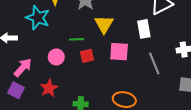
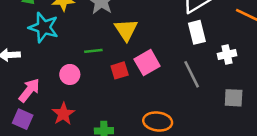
white rectangle: (144, 29) -> (197, 32), moved
pink square: (119, 52) -> (147, 63), turned -30
red square: (87, 56) -> (120, 70), moved

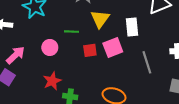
white rectangle: (197, 32) -> (132, 27), moved
red star: (63, 114) -> (52, 81), moved

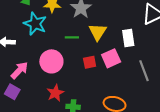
green line: (71, 32) -> (72, 37), moved
pink circle: (50, 47) -> (51, 61), size x1.5

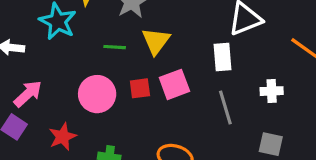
white rectangle: (128, 38) -> (223, 57), moved
pink circle: (51, 61) -> (97, 94), moved
red star: (55, 93) -> (63, 137), moved

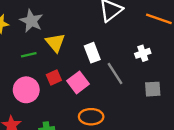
white rectangle: (223, 57) -> (92, 53), moved
pink square: (174, 84) -> (78, 82), moved

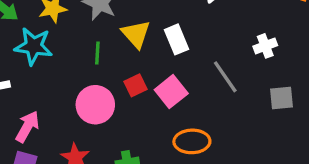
white rectangle: (92, 53) -> (177, 39), moved
green line: (29, 55) -> (97, 53), turned -72

